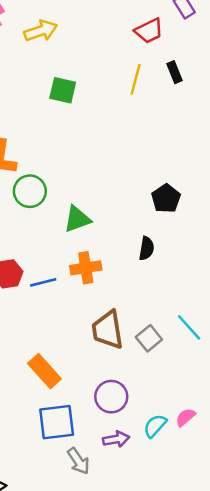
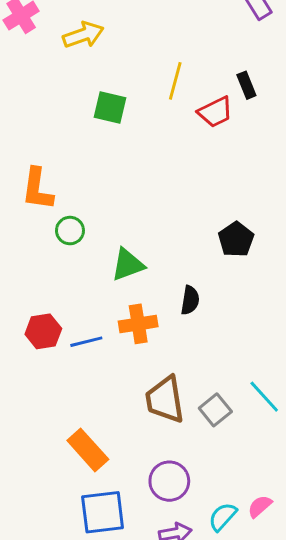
red trapezoid: (149, 31) -> (215, 112), moved
yellow line: (136, 79) -> (175, 81), moved
green circle: (30, 191) -> (70, 231), size x0.7
black semicircle: (147, 248) -> (190, 300), moved

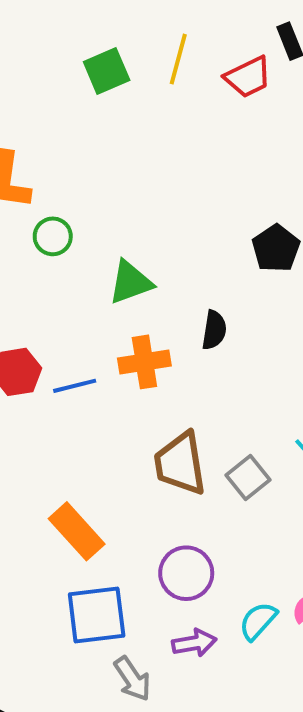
yellow line: (175, 81) -> (178, 59), moved
green square: (110, 107) -> (107, 71), turned -36

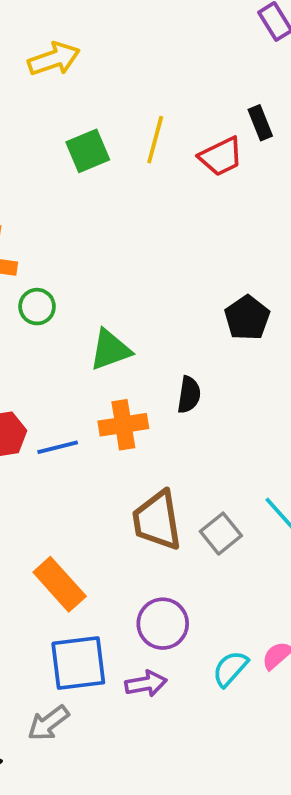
purple arrow: (194, 643) -> (146, 684), moved
gray arrow: (132, 679) -> (48, 723), moved, turned 87

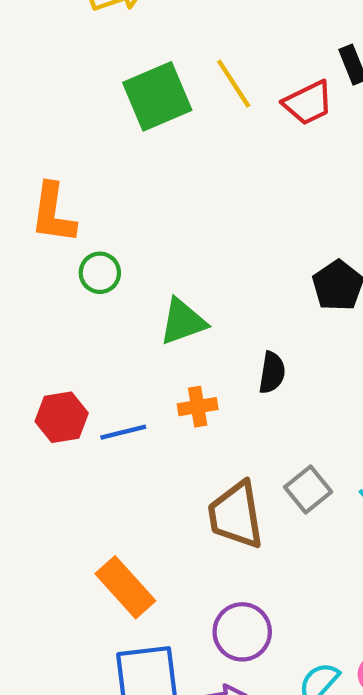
yellow line: (155, 140) -> (234, 84), turned -48
green square: (88, 151) -> (157, 96), size x1.4
orange cross: (123, 425) -> (198, 407), size x0.7
gray square: (221, 534) -> (308, 490), moved

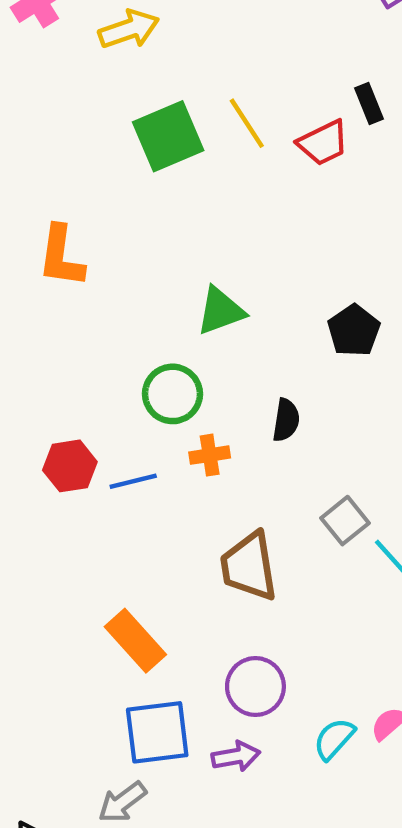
green circle: (100, 273) -> (173, 394), moved, size x1.4
green triangle: (183, 322) -> (221, 311), moved
gray square: (308, 490) -> (345, 521), moved

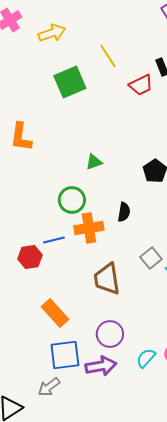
yellow line: (247, 123) -> (108, 56), moved
green triangle: (221, 311) -> (94, 162), size x0.7
orange cross: (210, 455) -> (89, 228), size x1.6
red hexagon: (70, 466) -> (30, 257), moved
purple arrow: (236, 756) -> (101, 366), size x1.4

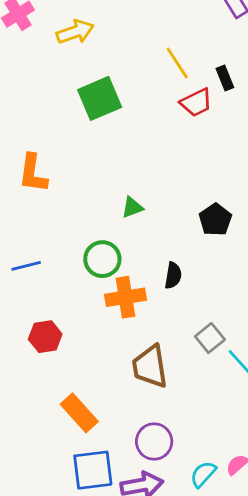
yellow line: (108, 56) -> (177, 63), moved
blue line: (54, 240) -> (26, 266), moved

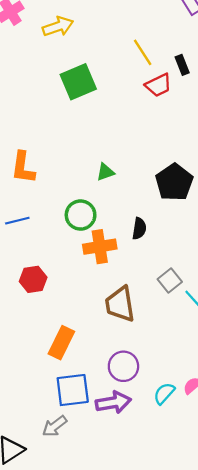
orange L-shape: (33, 173) -> (23, 168), moved
black pentagon: (215, 220) -> (174, 182), size x1.4
orange rectangle: (79, 413) -> (61, 343), turned 68

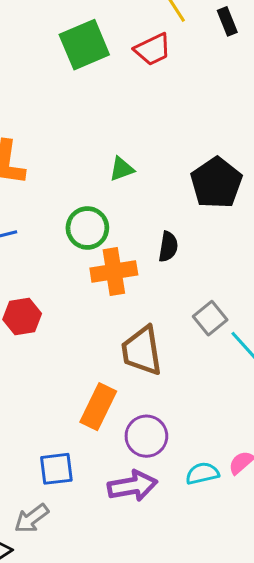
red trapezoid: (158, 85) -> (153, 49), moved
orange rectangle: (61, 343) -> (98, 407), moved
blue square: (73, 390) -> (56, 469), moved, size x0.7
cyan semicircle: (164, 393) -> (202, 473), turned 35
gray arrow: (55, 426) -> (31, 518), moved

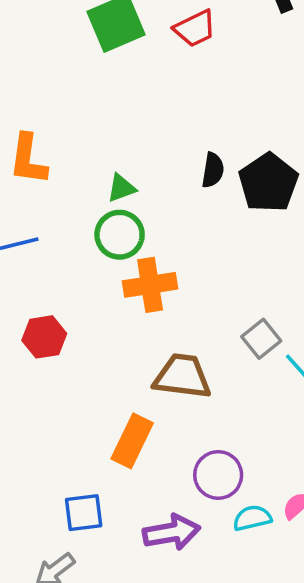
green triangle: (122, 169) -> (121, 188), moved
black semicircle: (168, 247) -> (213, 170), moved
brown trapezoid: (142, 351) -> (182, 376), turned 106
purple circle: (146, 436) -> (218, 475), moved

